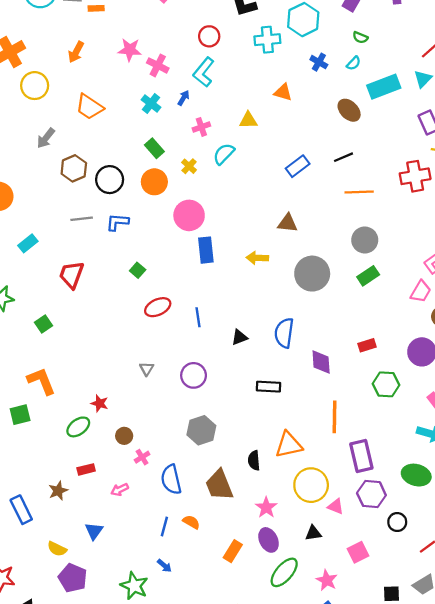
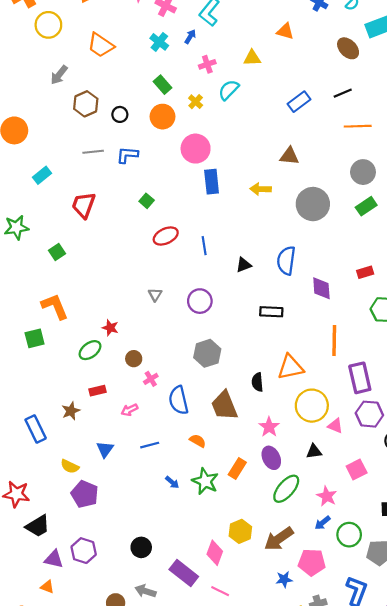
black circle: (110, 180) -> (120, 114), size x0.6
blue line: (164, 527) -> (150, 445), moved, turned 60
green star: (134, 586) -> (205, 481), moved

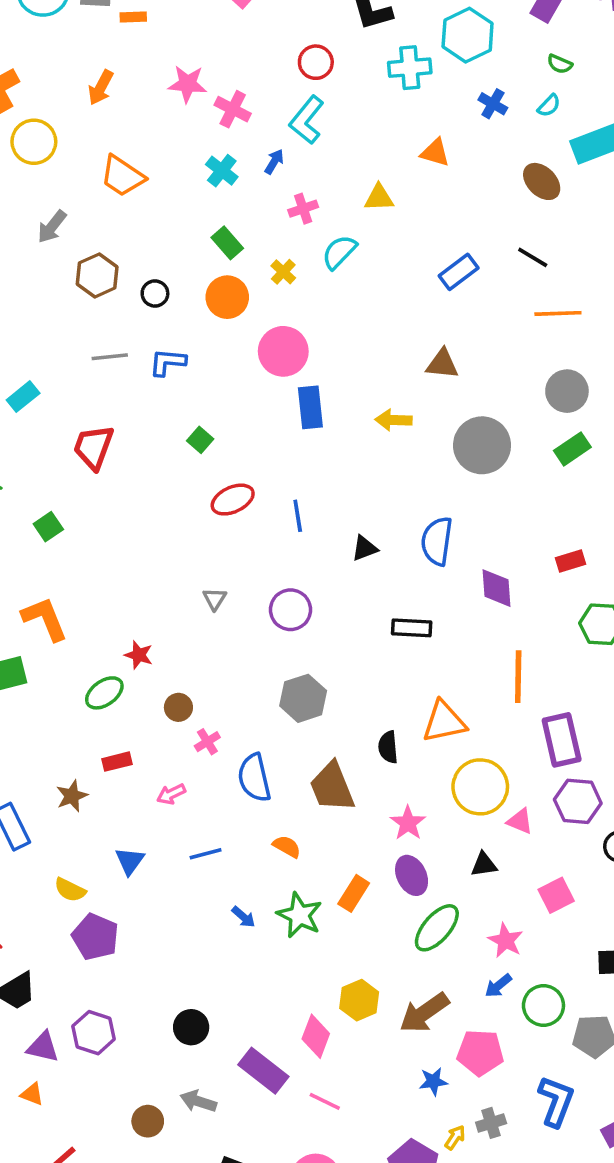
black line: (343, 93) -> (533, 257), turned 54

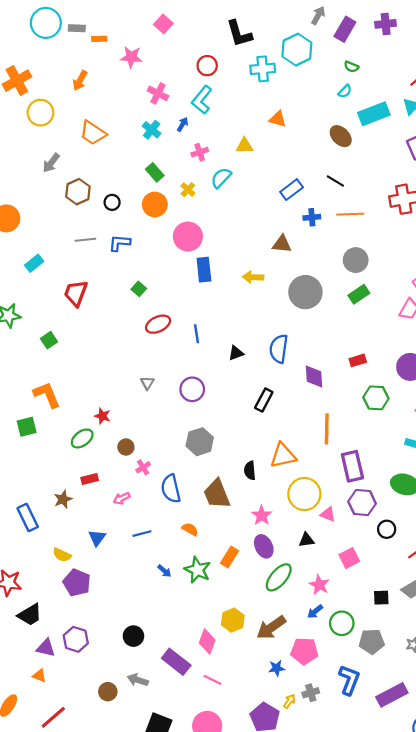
pink star: (187, 84) -> (131, 57), moved
blue cross: (493, 104) -> (312, 217), moved, turned -35
black rectangle: (412, 628) -> (264, 400), turned -65

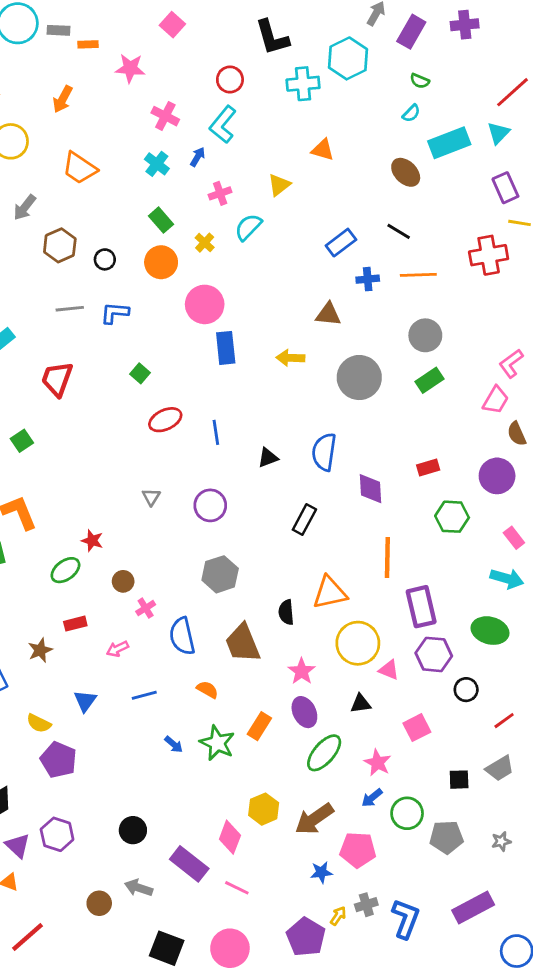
yellow triangle: (245, 146) -> (279, 185), turned -36
purple triangle: (46, 648) -> (18, 846), turned 30
blue L-shape: (349, 680) -> (406, 919), moved

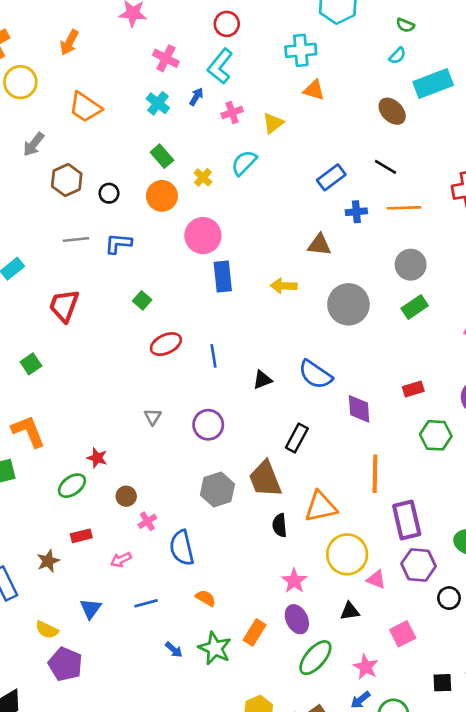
cyan cross: (303, 84) -> (301, 50), moved
pink cross: (220, 193) -> (232, 113), moved
blue semicircle: (324, 452) -> (315, 374), turned -64
brown trapezoid: (243, 643) -> (265, 479), moved

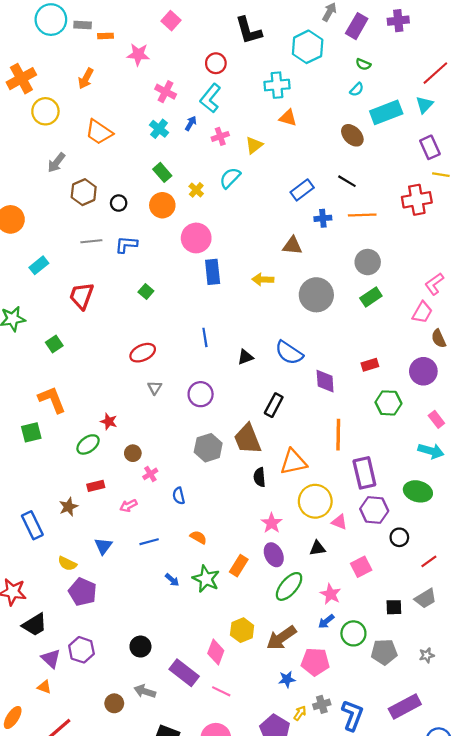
red ellipse: (166, 344) -> (143, 353), moved
blue semicircle: (182, 548) -> (179, 496), size x0.6

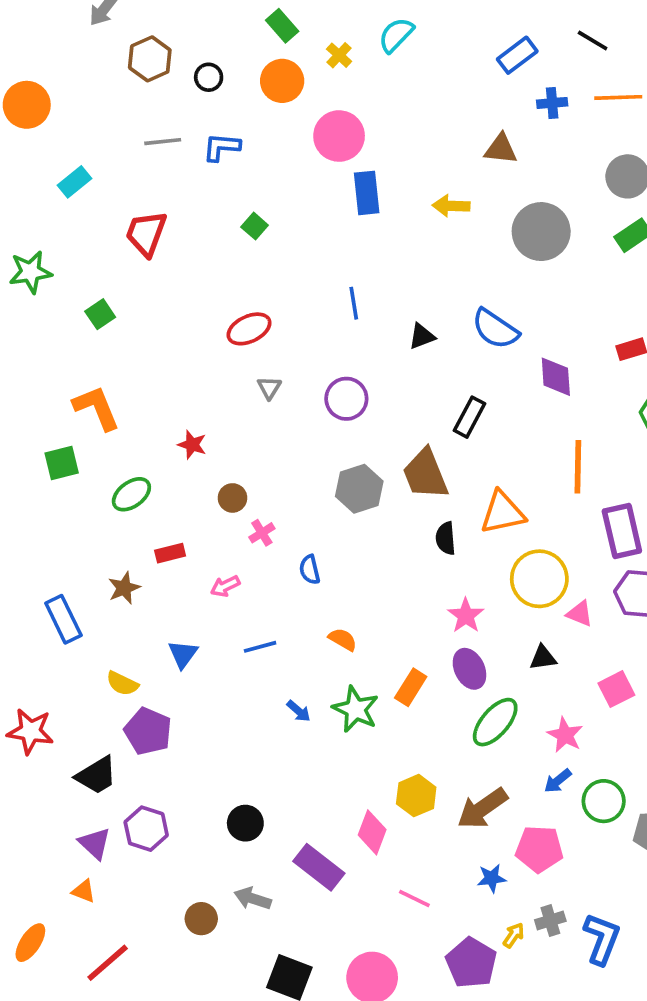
green ellipse: (88, 444) -> (131, 494), moved
black trapezoid: (35, 625) -> (97, 775), moved
pink line: (221, 691) -> (414, 898), moved

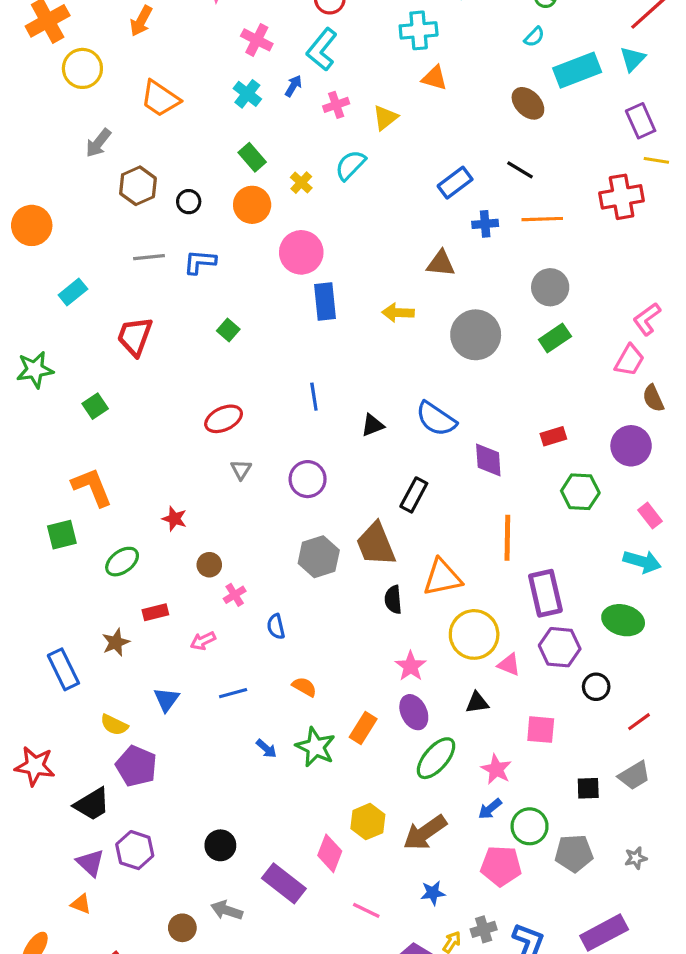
pink square: (616, 689) -> (541, 730), turned 32
pink pentagon: (539, 849) -> (501, 866), moved

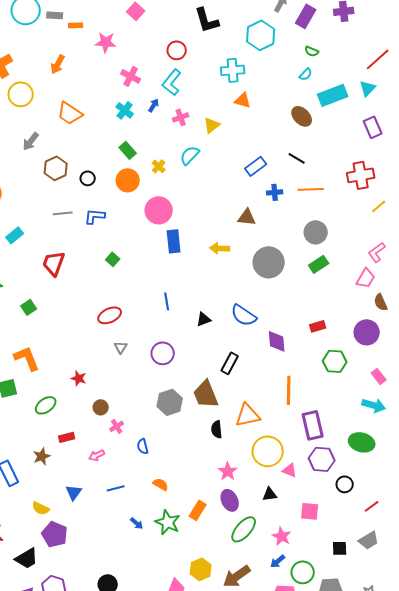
yellow line: (656, 160) -> (379, 206), moved, turned -49

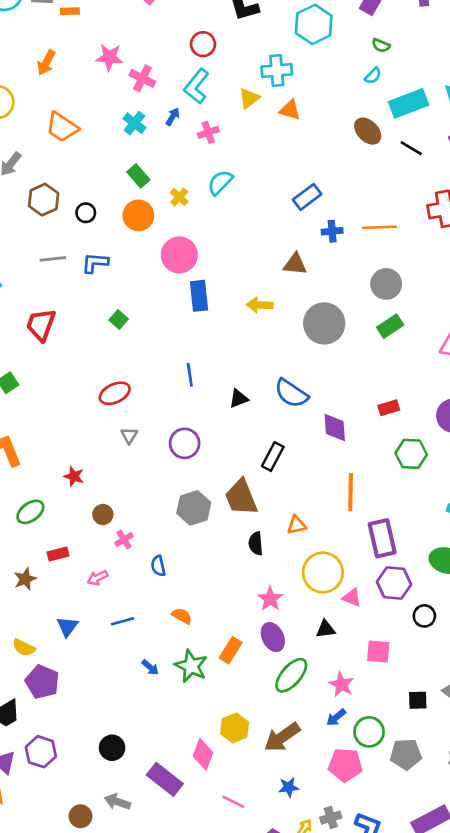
pink star: (106, 42) -> (109, 57), moved
yellow triangle: (212, 125) -> (249, 98), moved
black line: (297, 158) -> (411, 148), moved
orange triangle: (248, 415) -> (297, 525), size x0.6

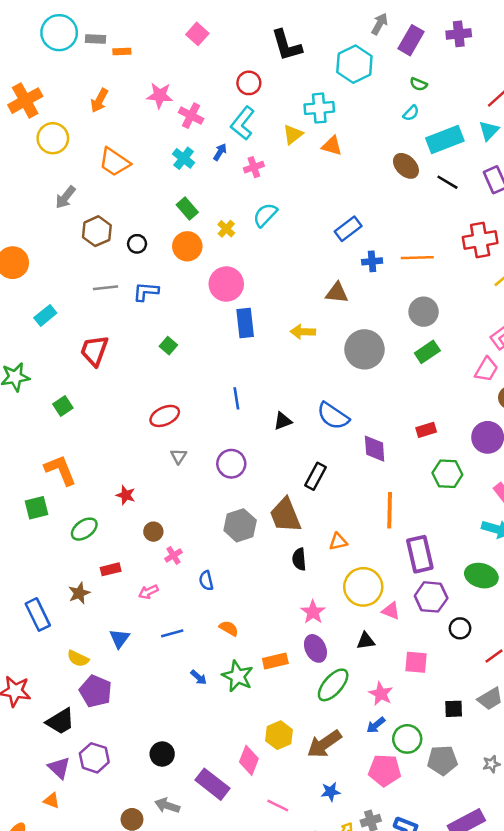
orange rectangle: (231, 650) -> (275, 661), turned 45

